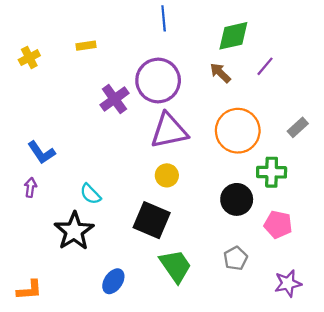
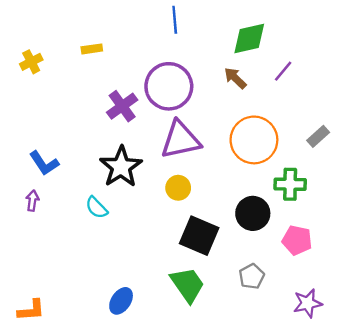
black square: (152, 220) -> (199, 236), moved
black star: (74, 231) -> (121, 167), moved

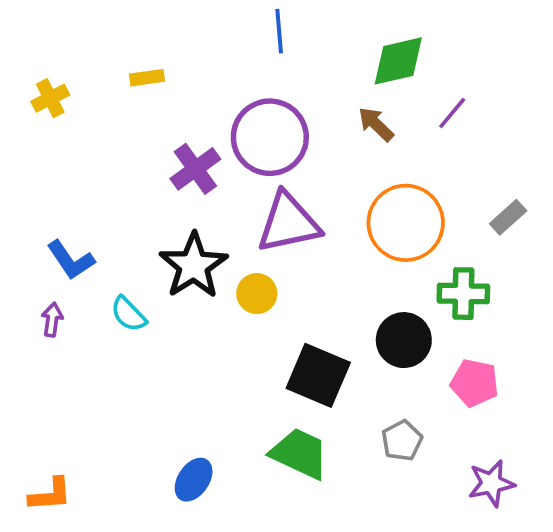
yellow circle: (178, 188) -> (257, 294), moved
cyan semicircle: (97, 208) -> (128, 314), moved
green trapezoid: (187, 285) -> (300, 454), turned -30

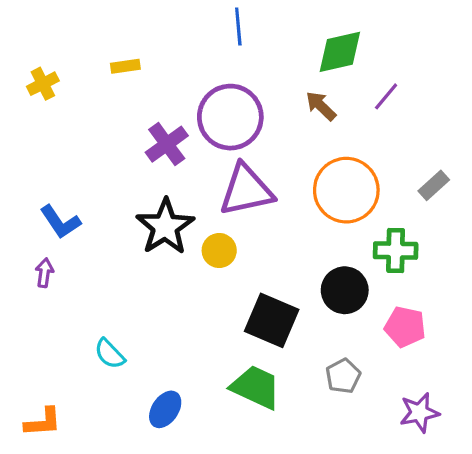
cyan semicircle: (128, 314) -> (110, 354), moved

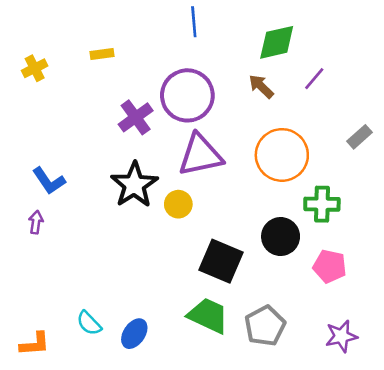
gray rectangle: (434, 185) -> (360, 137), moved
cyan semicircle: (110, 354) -> (89, 323), moved
gray pentagon: (343, 376) -> (265, 326), moved, size x1.4

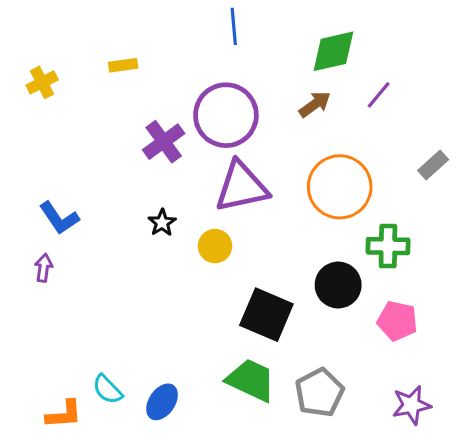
brown arrow: (261, 86) -> (315, 104), turned 100
black star: (134, 185) -> (162, 223), size x0.5
orange L-shape: (35, 344) -> (64, 414), moved

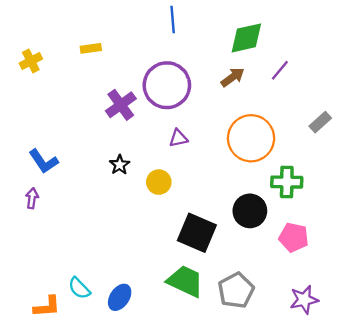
purple triangle: (242, 187) -> (178, 138), size x0.5

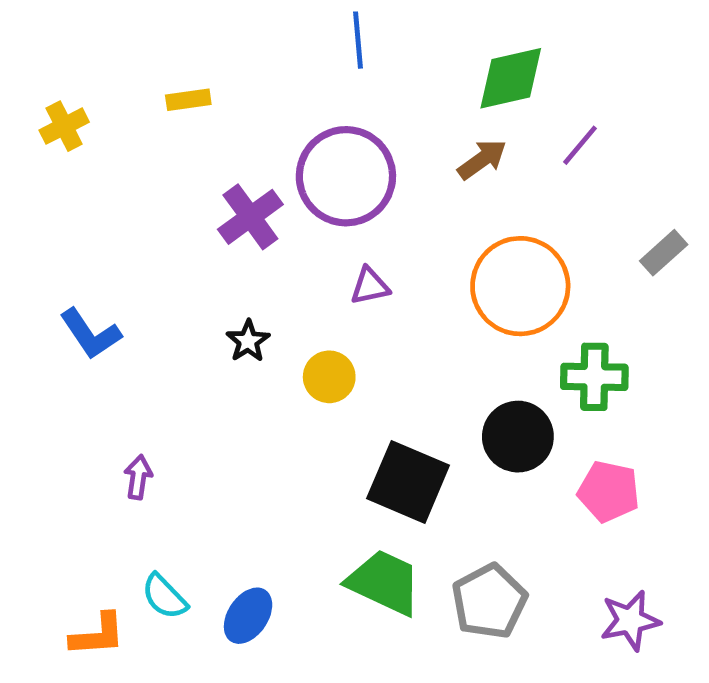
purple arrow: (32, 198) -> (138, 477), moved

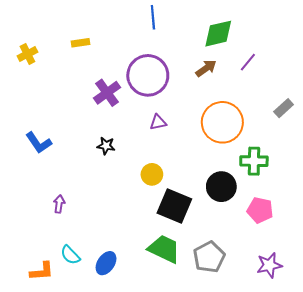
black star: (248, 341) -> (106, 146), turned -30
yellow circle: (329, 377) -> (152, 174), moved

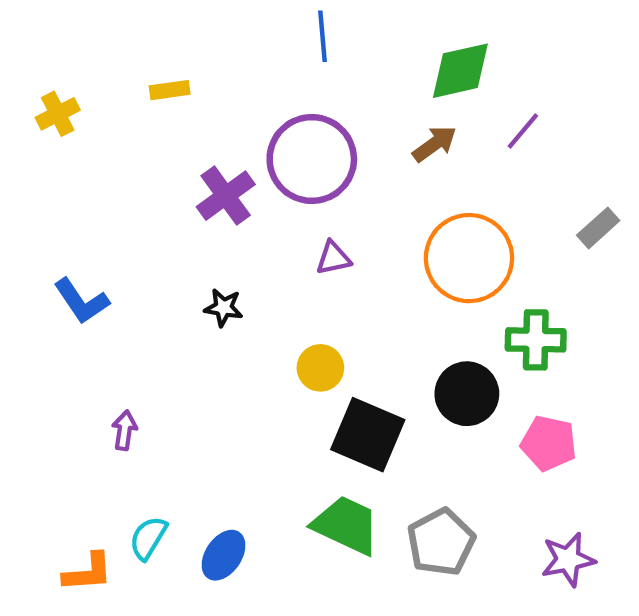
cyan semicircle: (70, 255) -> (148, 538), turned 75

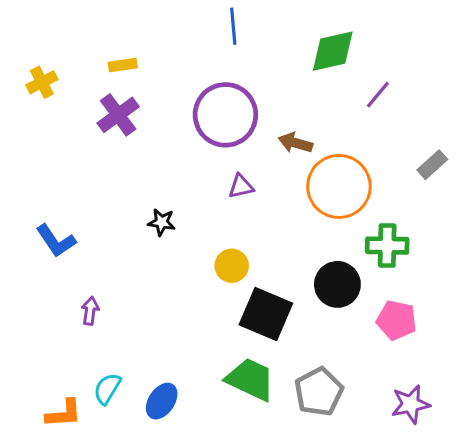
brown arrow: (435, 144) -> (295, 143), moved, turned -128
purple cross: (226, 196) -> (118, 115), moved
blue L-shape: (81, 301) -> (56, 241), moved

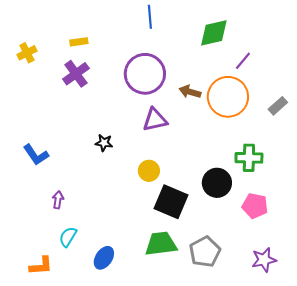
purple triangle: (241, 186) -> (155, 120), size x1.5
orange circle: (339, 186) -> (228, 97), moved
green trapezoid: (250, 379) -> (161, 244), turned -32
cyan semicircle: (107, 389) -> (68, 237), moved

